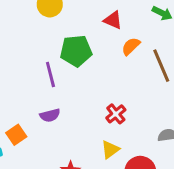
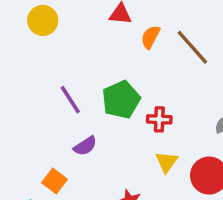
green pentagon: (76, 51) -> (121, 100), moved
red cross: (116, 114) -> (159, 119), turned -30

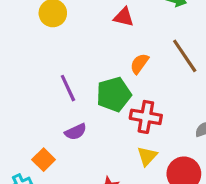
orange semicircle: (150, 37) -> (139, 64), moved
red cross: (159, 119) -> (146, 117), size x1.4

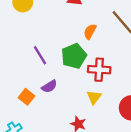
yellow triangle: (147, 156) -> (94, 97), moved
orange square: (44, 160) -> (26, 97), moved

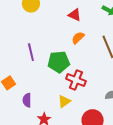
orange semicircle: (90, 32) -> (78, 38), moved
purple semicircle: (49, 86) -> (27, 100), moved, turned 104

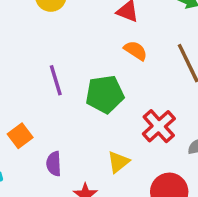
orange semicircle: (78, 38) -> (136, 51), turned 80
red cross: (76, 80) -> (159, 126), moved, turned 30

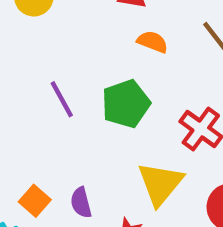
orange square: (20, 136) -> (35, 201), moved
yellow triangle: (118, 162) -> (160, 184), size x1.6

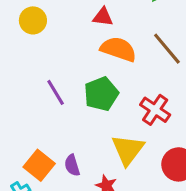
orange semicircle: (152, 42) -> (118, 49), size x1.6
orange square: (35, 201) -> (39, 165), size x1.4

